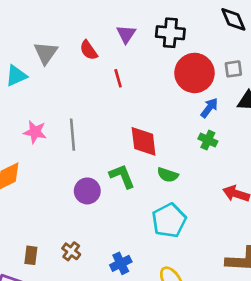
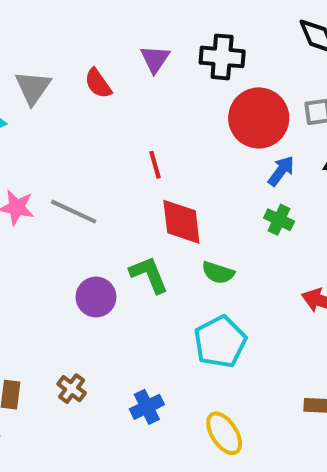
red line: (118, 78) -> (155, 165), moved
gray line: (73, 135) -> (74, 212), turned -60

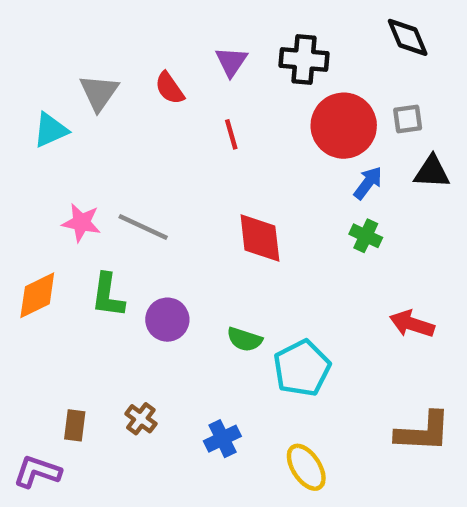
red line: (155, 165) -> (231, 134), moved
green semicircle: (218, 273) -> (244, 339), moved
green L-shape: (149, 275) -> (108, 295), moved, turned -150

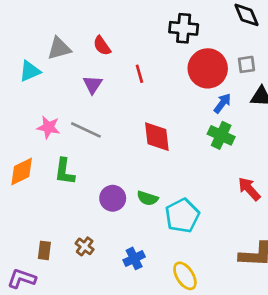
purple triangle: (231, 62) -> (93, 84), moved
gray triangle: (99, 93) -> (59, 48), turned 40
green cross: (366, 236) -> (221, 135), size x1.4
purple circle: (167, 320) -> (113, 198), moved
red arrow: (412, 324) -> (249, 189), turned 30

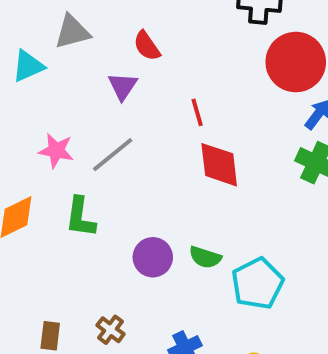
red semicircle: (102, 46) -> (147, 46), moved
red line: (139, 74) -> (197, 112), moved
gray line: (86, 130) -> (113, 155), turned -64

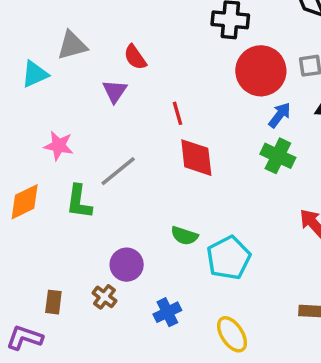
gray line: (113, 155) -> (118, 171), moved
purple circle: (153, 257) -> (127, 265), moved

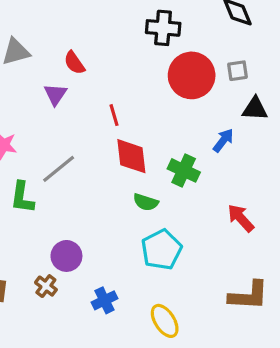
blue arrow: (280, 115) -> (223, 140), moved
green cross: (278, 156) -> (184, 170), moved
green semicircle: (184, 236) -> (146, 202), moved

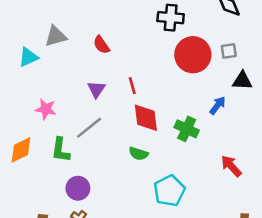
purple triangle: (55, 94) -> (96, 89), moved
green semicircle: (146, 202) -> (138, 154), moved
purple circle: (66, 256) -> (78, 188), moved

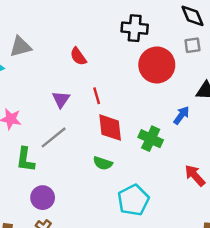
red semicircle: (101, 45) -> (78, 56), moved
gray square: (229, 51) -> (192, 45), moved

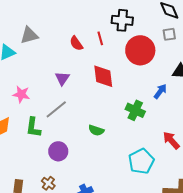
red line: (97, 96) -> (100, 38), moved
red diamond: (110, 128) -> (103, 76), moved
purple circle: (43, 198) -> (58, 151), moved
cyan pentagon: (133, 200) -> (141, 161), moved

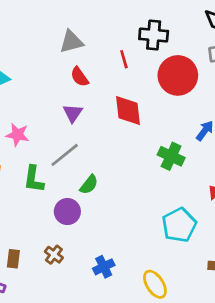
gray triangle: (29, 35) -> (71, 42), moved
red semicircle: (76, 43) -> (79, 77), moved
green semicircle: (96, 130) -> (89, 185), moved, turned -70

